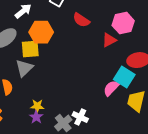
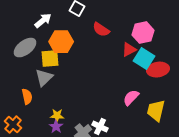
cyan square: (124, 77) -> (144, 59), moved

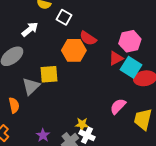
orange hexagon: (61, 42) -> (74, 50), moved
yellow square: (50, 59) -> (49, 74), moved
yellow star: (57, 116) -> (82, 124), moved

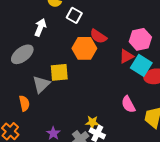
white arrow: (30, 29) -> (40, 27), turned -30
pink semicircle: (118, 106) -> (128, 104), turned -72

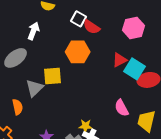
white square: (74, 15) -> (79, 19), moved
red semicircle: (98, 36) -> (92, 27), moved
pink hexagon: (140, 39) -> (134, 28), moved

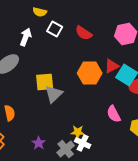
white square: (79, 19) -> (55, 29), moved
orange hexagon: (78, 52) -> (90, 73), moved
gray triangle: (35, 88) -> (54, 94), moved

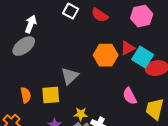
white arrow: (26, 37) -> (31, 24), moved
yellow square: (45, 82) -> (51, 95), moved
yellow star: (78, 132) -> (81, 114), moved

